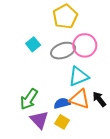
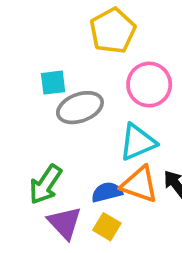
cyan square: (33, 44) -> (53, 83), turned 32
gray ellipse: (63, 51) -> (80, 108), moved

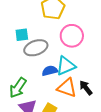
blue semicircle: (107, 192) -> (50, 71), moved

